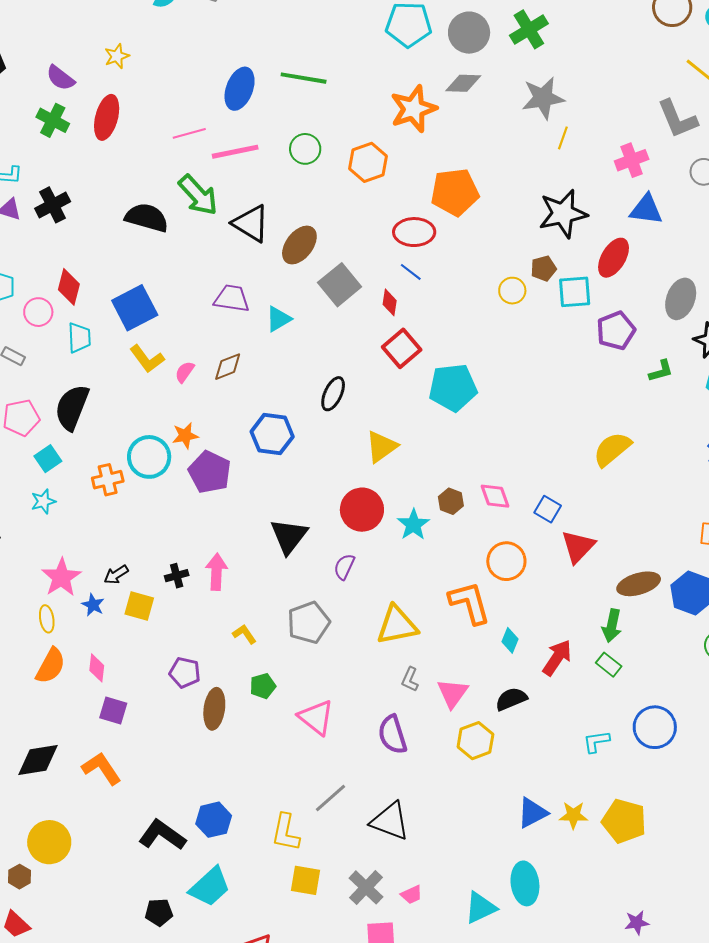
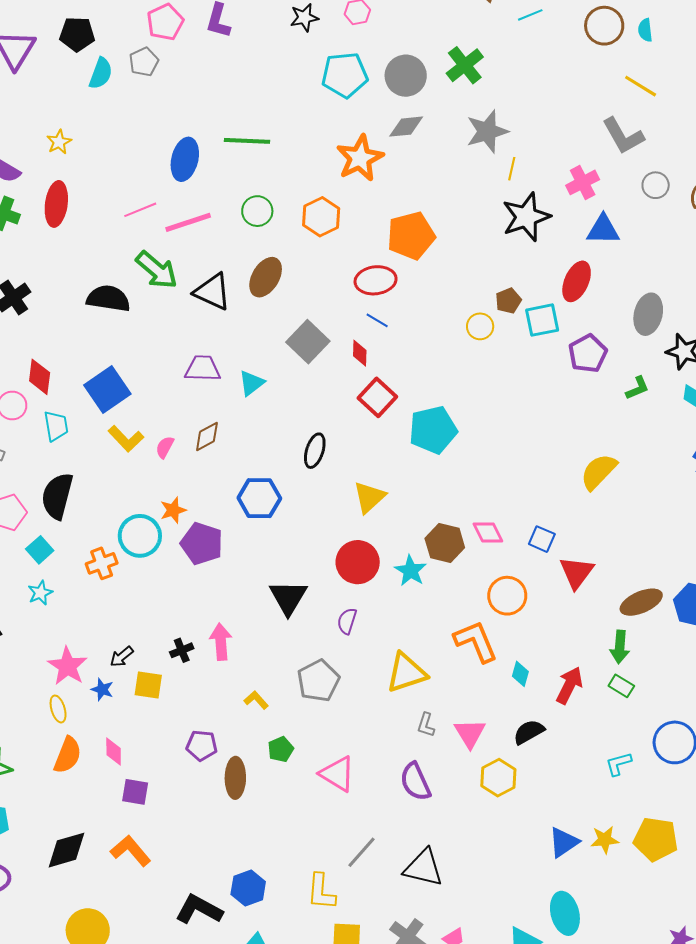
black star: (563, 214) -> (526, 217), moved
brown ellipse: (299, 245) -> (266, 277), moved
brown hexagon: (451, 501) -> (445, 543), size x1.5

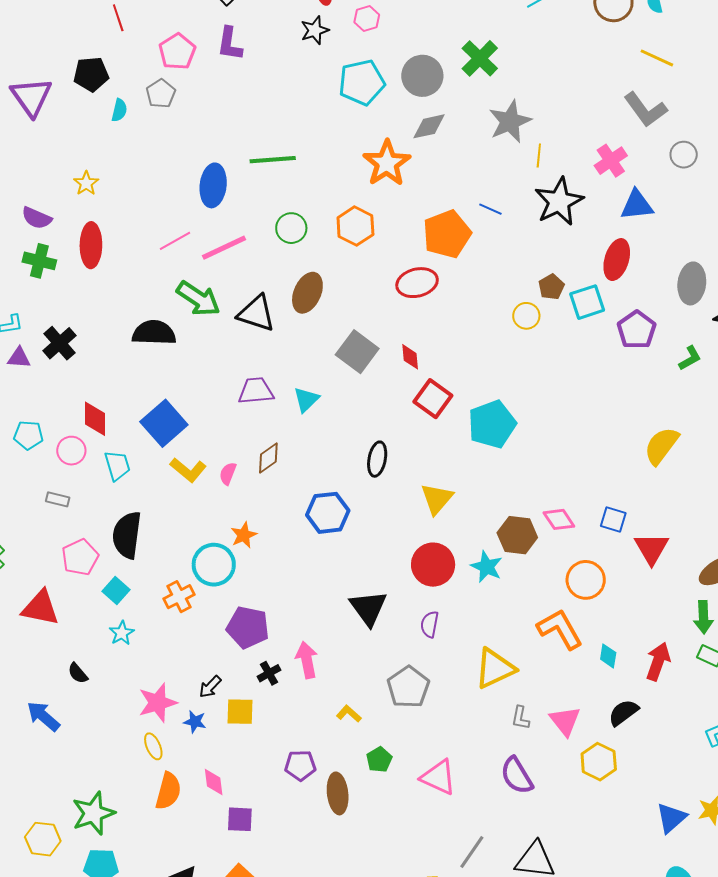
cyan semicircle: (101, 73) -> (119, 110), size x0.7
blue line: (377, 320) -> (490, 209), moved
purple pentagon: (202, 543) -> (248, 627), moved
pink star: (67, 666) -> (158, 703), turned 30

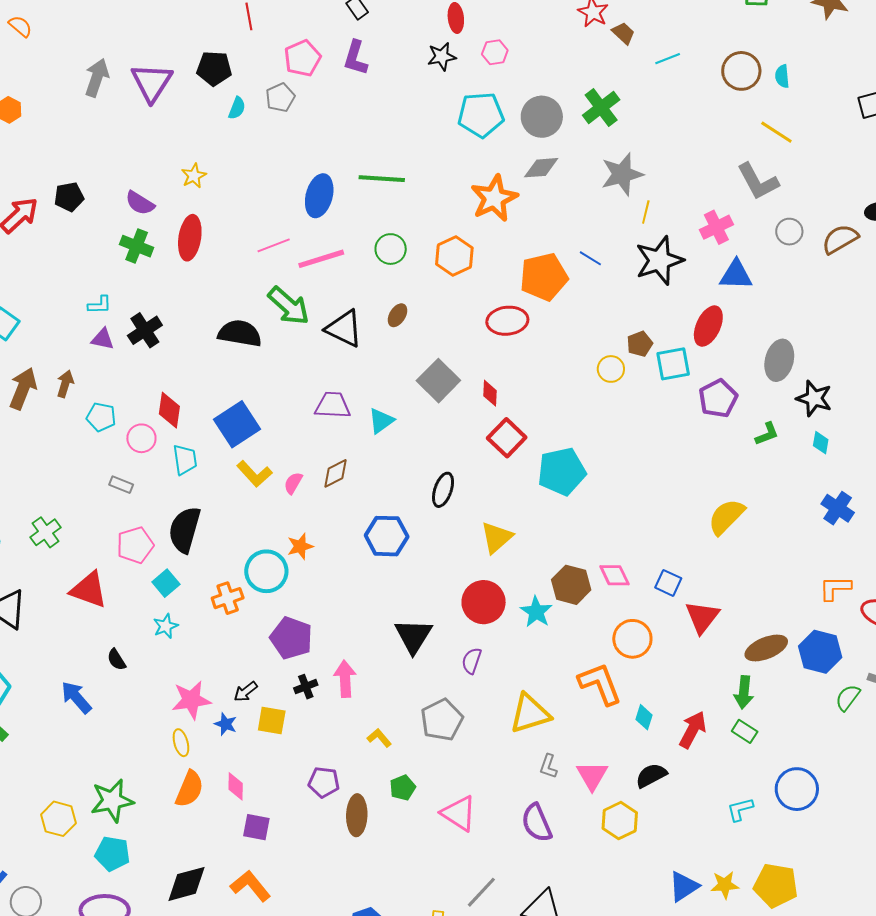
brown ellipse: (307, 293) -> (397, 315), size x0.6

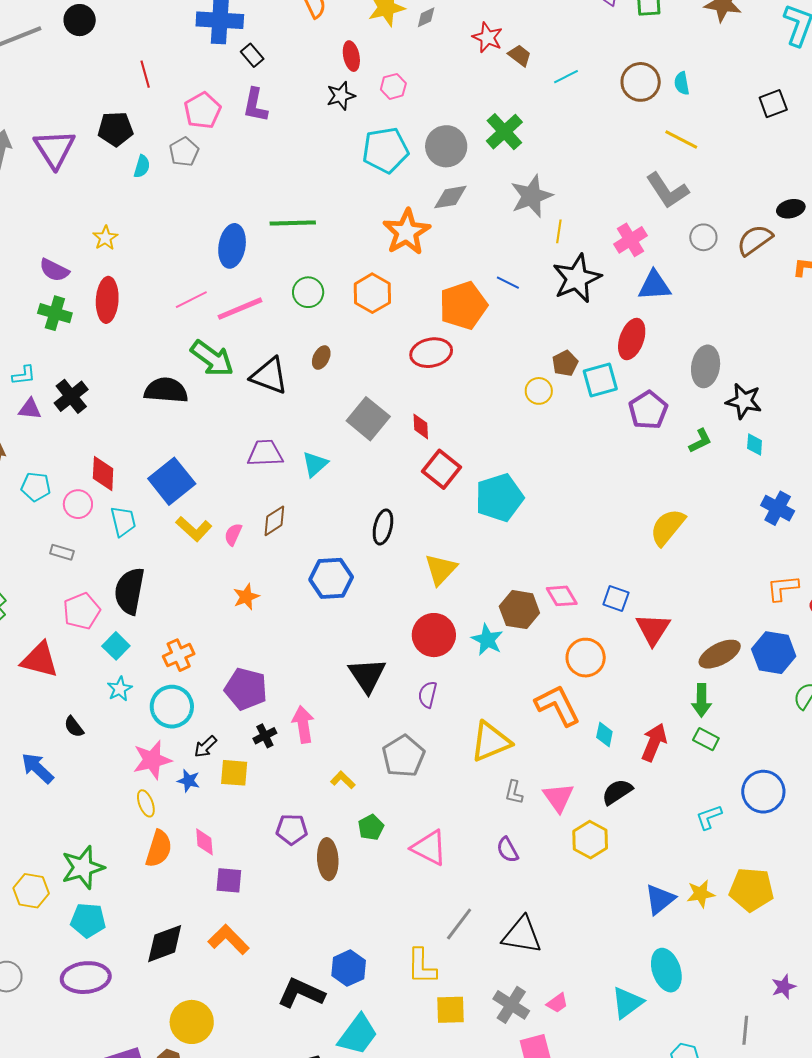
cyan circle: (266, 571) -> (172, 707), moved
purple semicircle: (537, 823) -> (508, 850), size x0.7

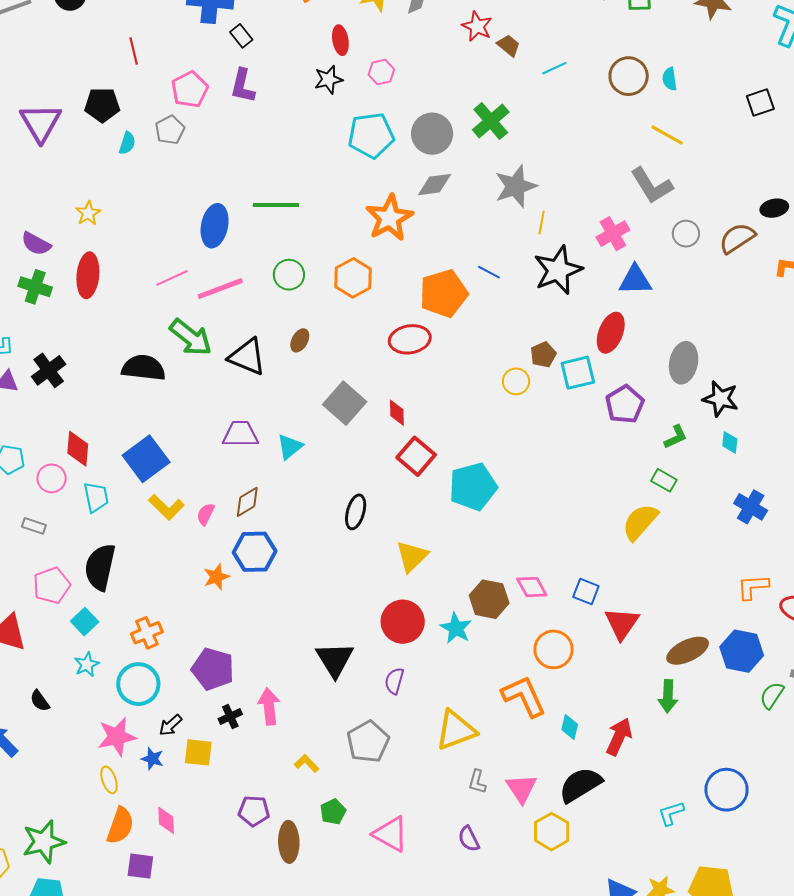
blue hexagon: (331, 578) -> (255, 552), moved
green rectangle: (706, 739) -> (664, 480), moved
black semicircle: (617, 792) -> (580, 785), size x1.4
purple square: (229, 880) -> (140, 866), moved

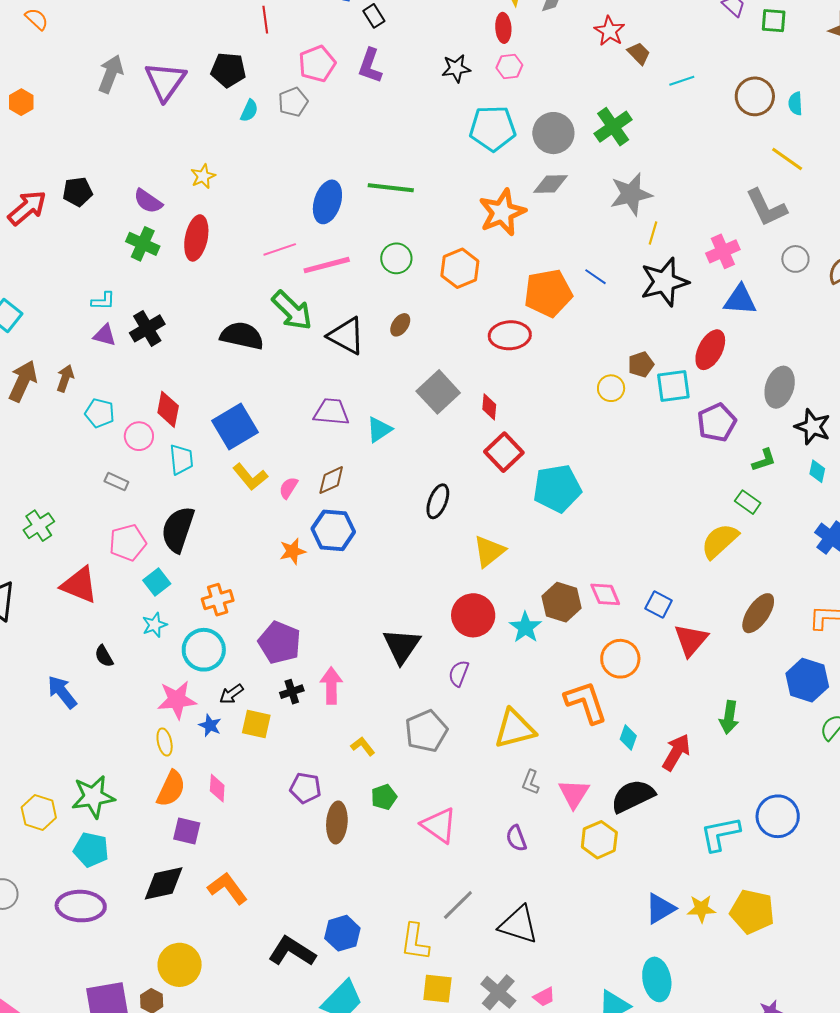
red ellipse: (340, 40) -> (503, 28), moved
brown ellipse: (688, 651) -> (758, 613), moved, turned -36
cyan L-shape: (671, 813) -> (720, 834), size x1.5

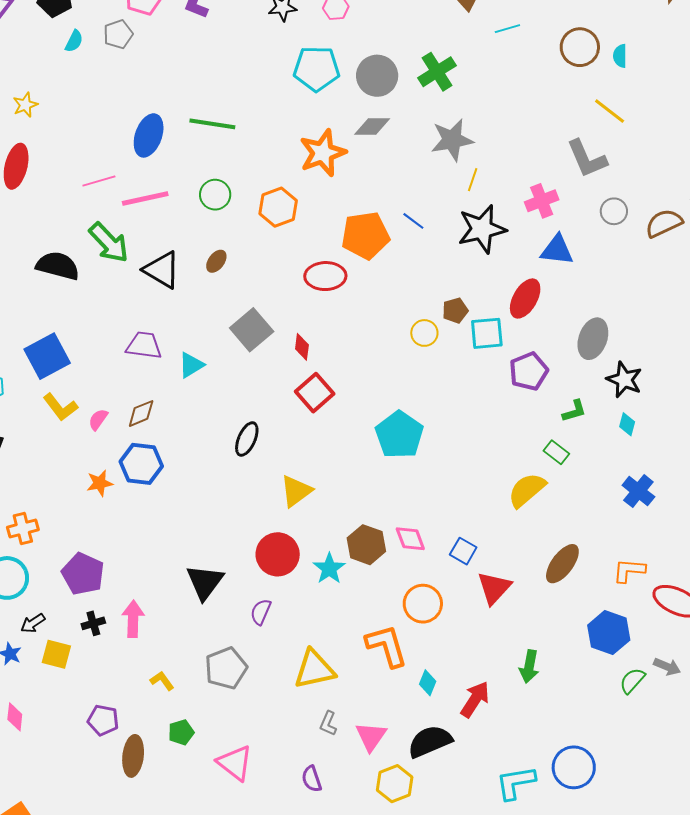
cyan pentagon: (557, 488) -> (399, 435), moved, turned -30

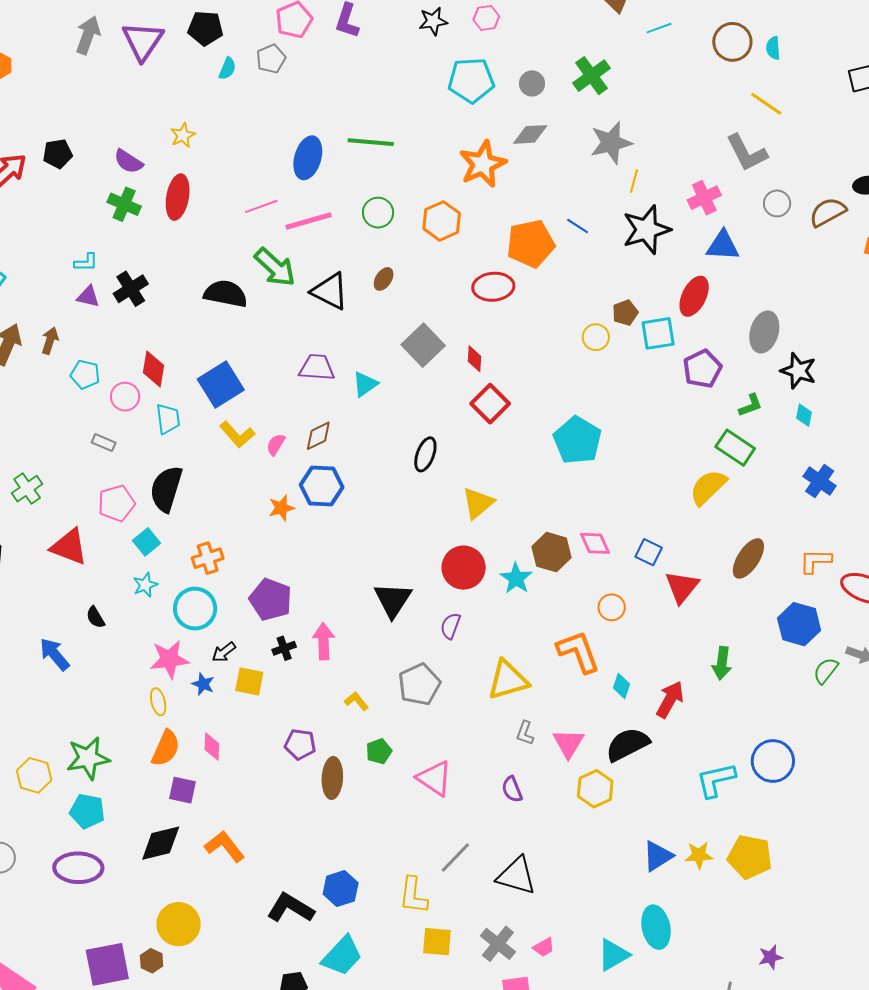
gray circle: (377, 76) -> (532, 83), size x0.6
green rectangle: (556, 452) -> (735, 448), size x1.5
orange circle: (423, 604) -> (612, 607), size x0.7

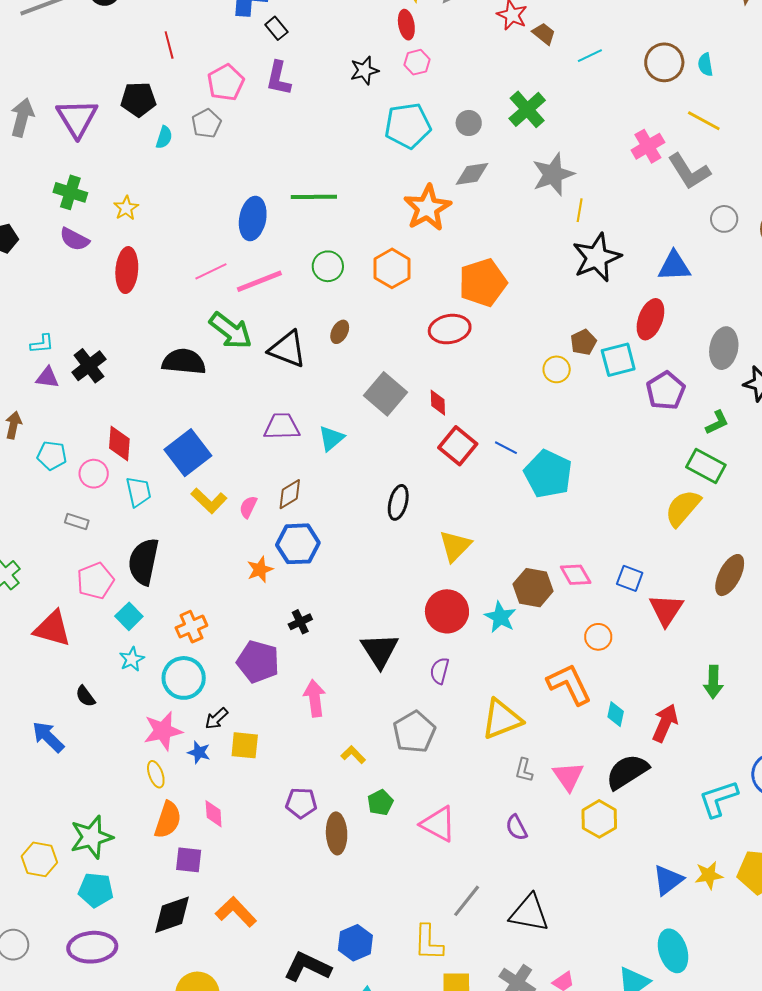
pink cross: (704, 198) -> (648, 146), moved
green cross: (124, 204) -> (70, 192), moved
blue line: (578, 226) -> (506, 448), moved
black cross: (284, 648) -> (300, 622), moved

